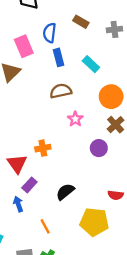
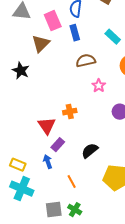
blue rectangle: (58, 57) -> (75, 33), moved

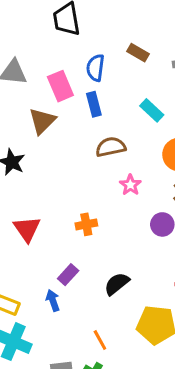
red triangle: (47, 126) -> (27, 229), moved
orange line: (72, 182) -> (100, 340), moved

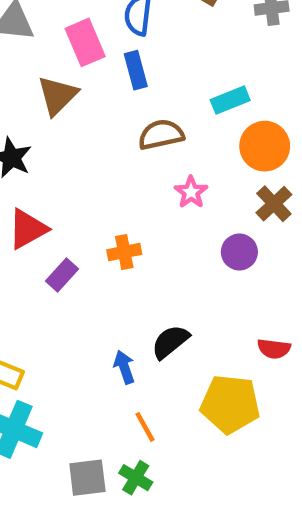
cyan rectangle: (152, 110) -> (230, 100), moved, turned -65
red triangle: (27, 229) -> (28, 229), moved, turned 36
purple rectangle: (68, 275) -> (62, 275), moved
blue arrow: (53, 300) -> (124, 367), moved

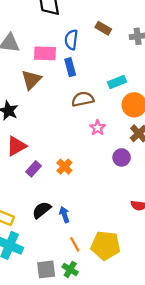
pink rectangle: (85, 42) -> (45, 53), turned -65
orange cross: (124, 252) -> (64, 167), moved, turned -35
black semicircle: (170, 342) -> (42, 210), moved
yellow pentagon: (230, 404) -> (106, 245), moved

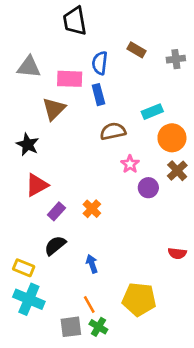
purple circle: (122, 157) -> (148, 188), moved
black semicircle: (42, 210) -> (55, 245), moved
orange line: (75, 244) -> (89, 305), moved

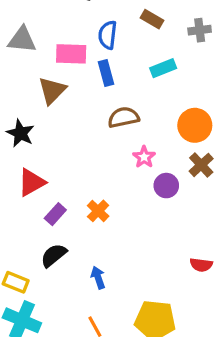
cyan rectangle: (152, 112) -> (163, 68), moved

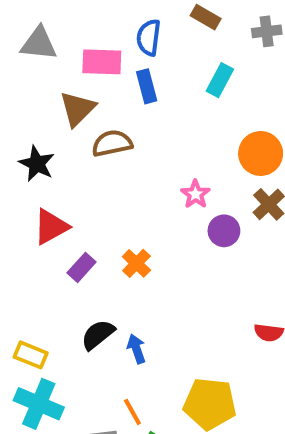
cyan rectangle: (163, 68) -> (220, 80), turned -40
brown semicircle: (123, 117) -> (112, 143), moved
black semicircle: (54, 255) -> (98, 335), moved

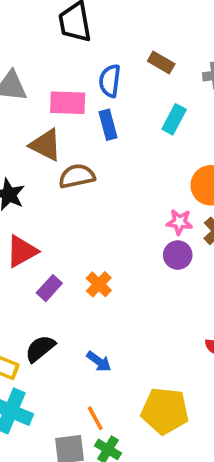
brown triangle: (77, 109) -> (46, 145), turned -48
pink star: (195, 194) -> (180, 222), moved, turned -30
black semicircle: (98, 335) -> (40, 349), moved
blue arrow: (136, 349) -> (99, 361), turned 145

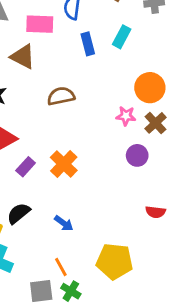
blue rectangle: (108, 125) -> (88, 44), moved
brown semicircle: (77, 176) -> (61, 96), moved
purple circle: (178, 255) -> (137, 155), moved
orange cross: (99, 284) -> (64, 164), size x1.4

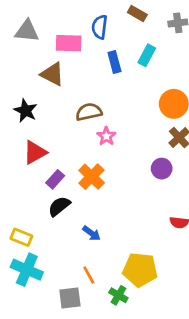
pink star: (126, 116) -> (106, 136), moved, turned 30
black semicircle: (19, 213) -> (59, 206), moved
green cross: (71, 291) -> (118, 295), moved

